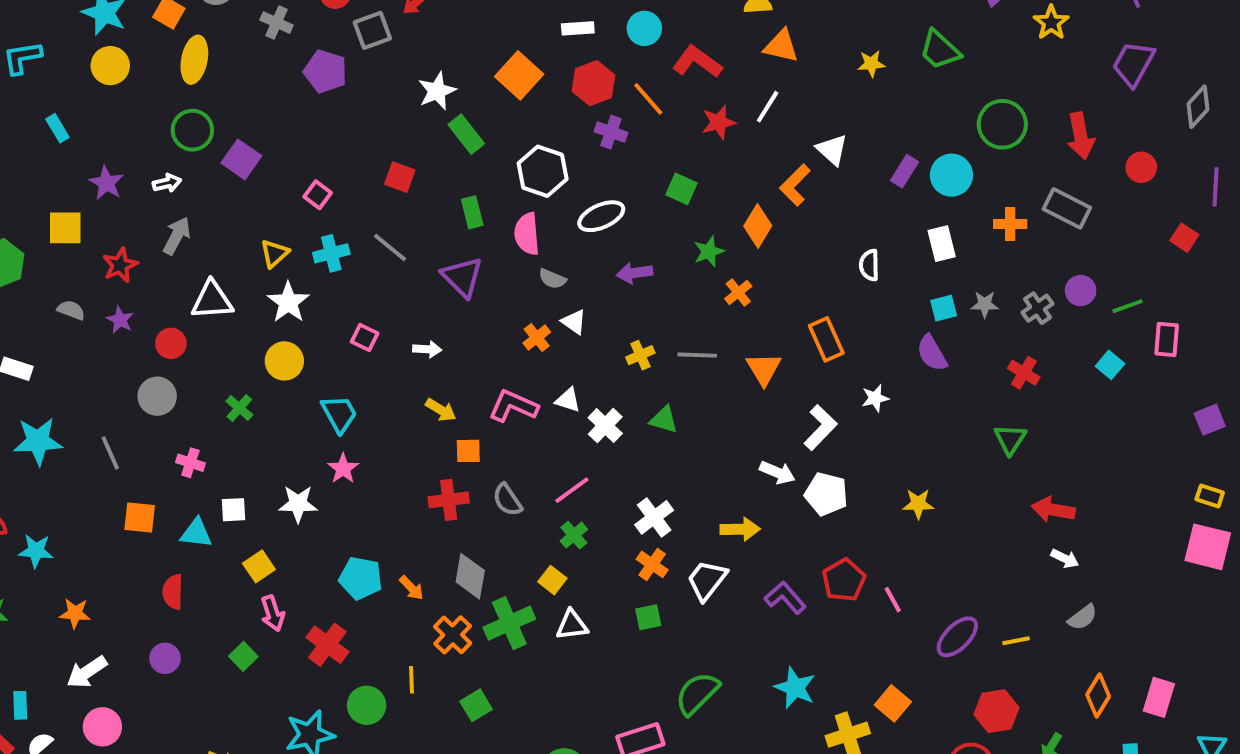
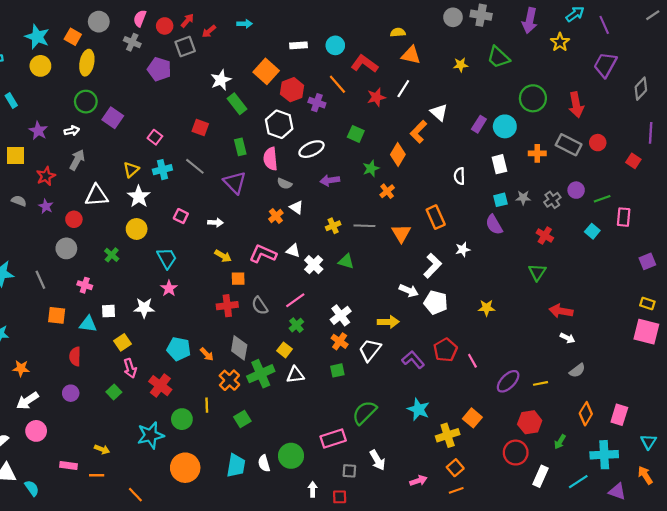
red hexagon: (593, 83) -> (292, 90), moved
red circle: (1141, 167) -> (598, 143), moved

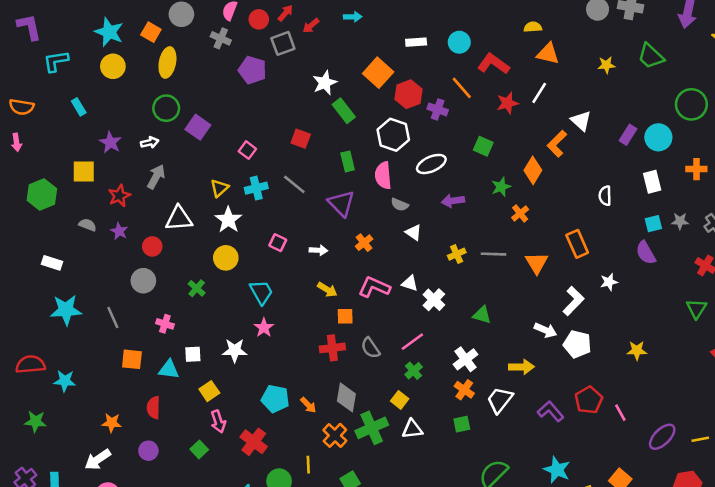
orange cross: (276, 216) -> (364, 243), moved
green triangle: (346, 261) -> (482, 315), moved
orange star: (21, 368) -> (112, 423), moved

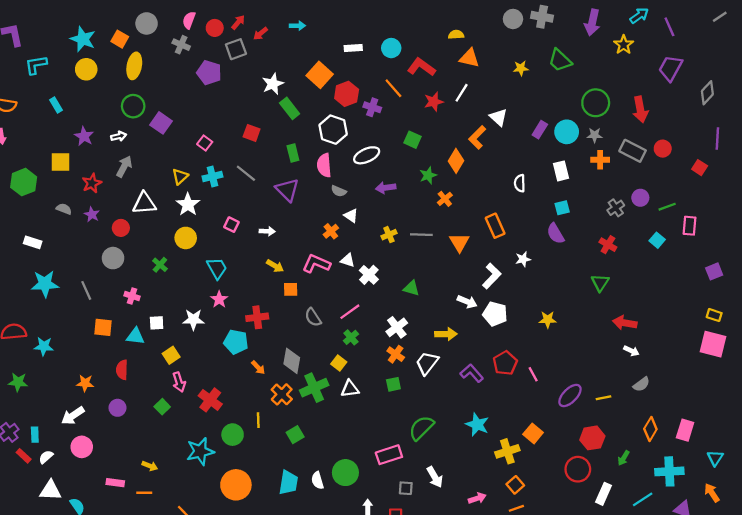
gray star: (680, 221) -> (595, 135), moved
orange cross: (364, 243) -> (331, 231), moved
red cross: (332, 348) -> (257, 317), moved
cyan pentagon: (275, 399) -> (236, 342), moved

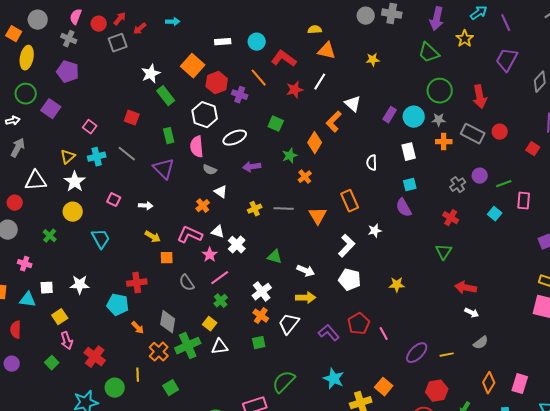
green trapezoid: (560, 60) -> (429, 53), moved
purple pentagon: (209, 73) -> (68, 72), moved
pink star: (219, 299) -> (210, 255), moved
white arrow: (467, 302) -> (306, 271), moved

